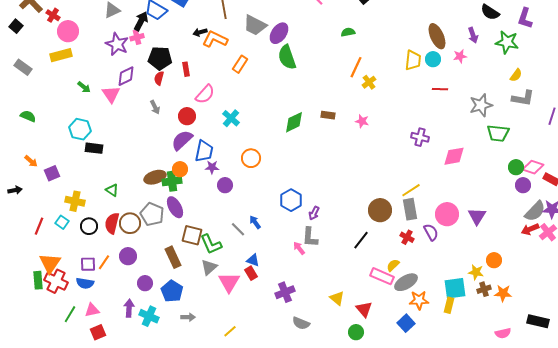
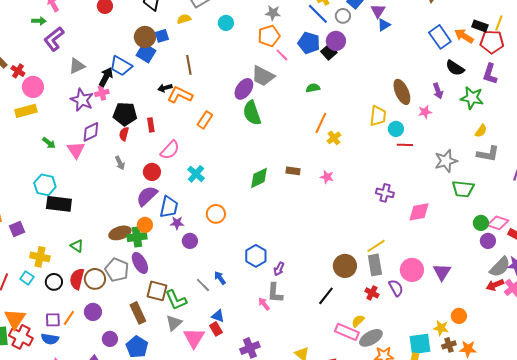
gray trapezoid: (255, 25) -> (263, 76), moved
cyan circle: (433, 59) -> (396, 129), moved
black rectangle: (94, 148) -> (59, 204), size x1.4

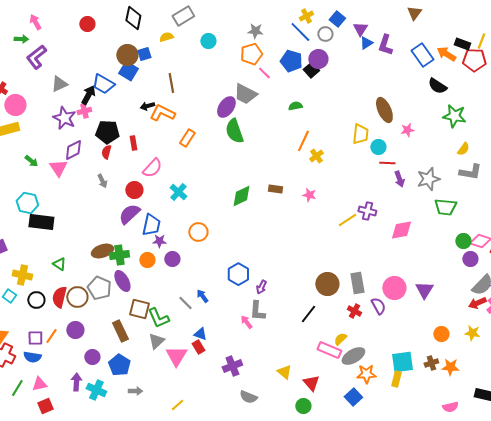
purple L-shape: (490, 74) -> (385, 45), moved
purple arrow: (438, 91) -> (399, 179), moved
orange circle: (145, 225) -> (147, 260), moved
yellow line: (376, 246) -> (347, 220), moved
yellow star: (441, 328) -> (472, 333), moved

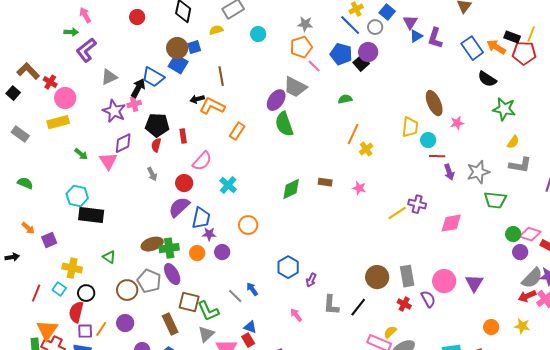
red semicircle: (59, 297) -> (76, 312), moved
gray L-shape: (257, 311) -> (331, 305), moved

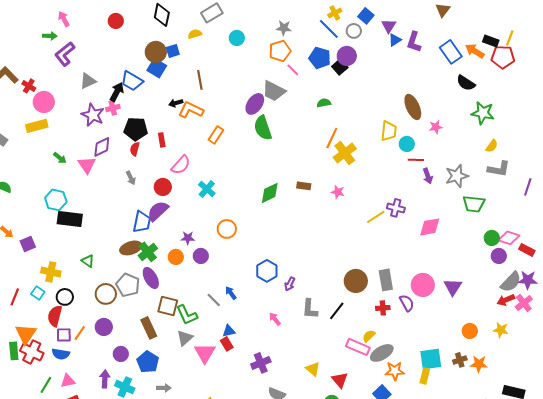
yellow cross: (366, 149) -> (345, 153), size x1.6
blue trapezoid: (201, 218) -> (142, 222), moved
green cross: (169, 248) -> (148, 252), turned -30
red cross: (404, 304) -> (383, 308), turned -32
blue triangle: (250, 327) -> (229, 331), turned -32

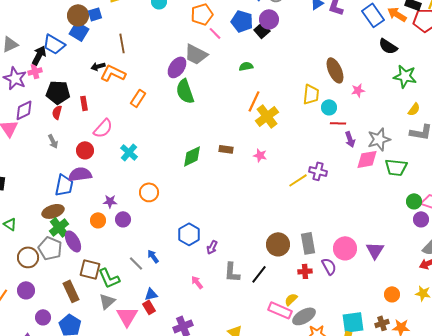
purple semicircle: (158, 211) -> (80, 174), turned 35
pink diamond: (430, 227) -> (367, 159), moved
green cross: (148, 252) -> (59, 227), moved

